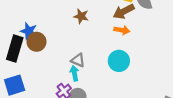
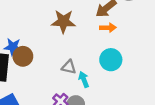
brown star: (81, 16) -> (63, 21), size x1.5
cyan arrow: (74, 73) -> (84, 79), moved

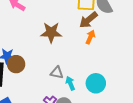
orange arrow: (108, 28) -> (90, 37), turned -64
cyan circle: (111, 60) -> (96, 83), moved

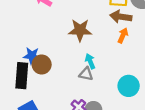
brown arrow: (88, 20) -> (121, 17), turned 48
cyan arrow: (70, 83) -> (90, 61), moved

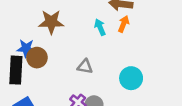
brown star: (80, 30) -> (51, 22), moved
cyan arrow: (90, 61) -> (100, 27), moved

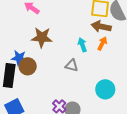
gray triangle: (85, 67) -> (72, 65), moved

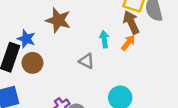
brown arrow: (101, 26) -> (131, 22), turned 42
brown circle: (28, 66) -> (32, 63), moved

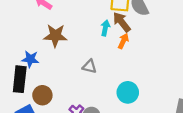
cyan arrow: (104, 39) -> (105, 28), moved, turned 32
brown circle: (32, 63) -> (42, 95), moved

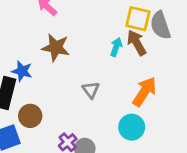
orange arrow: (123, 41) -> (144, 92), moved, size x1.6
gray triangle: (89, 66) -> (91, 90), turned 32

